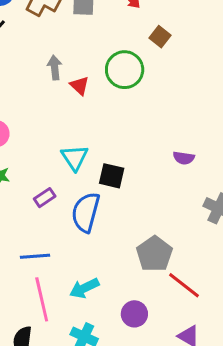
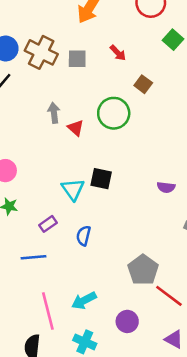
black square: (112, 176) -> (101, 179), moved
blue semicircle: (86, 212) -> (84, 236), size x0.6
blue line: (35, 256) -> (33, 257), moved

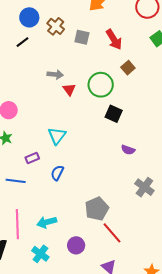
brown cross: (41, 52) -> (56, 26), size x0.7
red arrow: (118, 53) -> (114, 40), size x1.5
gray arrow: (54, 113) -> (55, 74), turned 91
black square: (101, 179) -> (114, 114), moved

